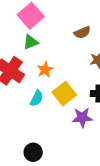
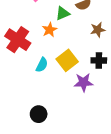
green triangle: (31, 42) -> (63, 13), moved
orange star: (45, 70) -> (50, 30), moved

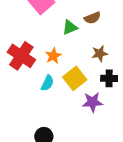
orange star: (50, 30) -> (53, 56), moved
brown star: (98, 30) -> (100, 53), moved

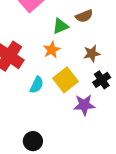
orange star: (53, 56) -> (52, 50), moved
black cross: (109, 78) -> (102, 80), turned -35

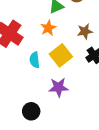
cyan semicircle: (37, 85) -> (35, 60), turned 147
purple star: (84, 105) -> (59, 87), moved

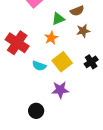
brown star: (85, 31) -> (83, 31), moved
cyan semicircle: (35, 60) -> (39, 66), turned -64

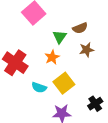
green triangle: (58, 19) -> (60, 37), turned -32
black cross: (91, 62) -> (95, 104), moved

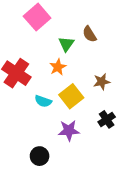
brown semicircle: (80, 28) -> (90, 34), turned 80
brown star: (87, 50) -> (102, 82), moved

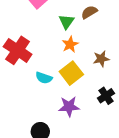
brown semicircle: (90, 34) -> (89, 12), turned 91
orange star: (58, 67) -> (70, 44), moved

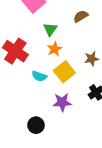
green triangle: (67, 22) -> (50, 29), moved
orange star: (70, 44) -> (55, 49), moved

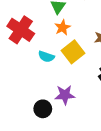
purple star: (62, 102) -> (65, 95), moved

